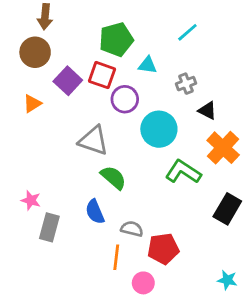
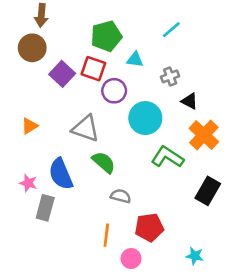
orange triangle: (32, 104) -> (30, 126), moved
blue semicircle: (95, 212) -> (61, 174), moved, size x1.4
gray semicircle: (132, 229) -> (121, 196), moved
cyan star: (227, 280) -> (195, 256), moved

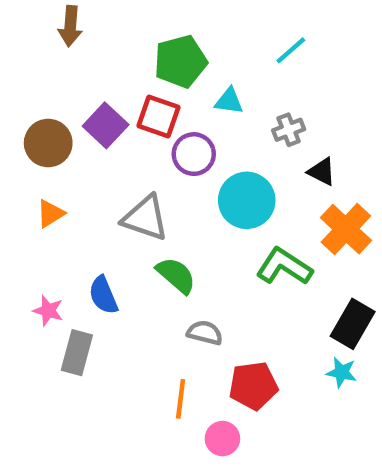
brown circle: (32, 48) -> (48, 143), moved
blue semicircle: (61, 174) -> (103, 295), size x0.7
cyan star: (195, 256) -> (342, 372), moved

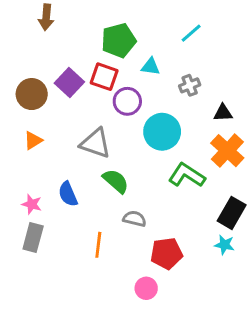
black triangle: (322, 172) -> (223, 113), moved, turned -30
gray rectangle: (77, 353) -> (33, 238), moved
orange line: (181, 399) -> (98, 245), moved

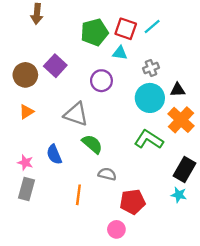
red square: (104, 77) -> (126, 29), moved
cyan circle: (162, 132) -> (150, 98), moved

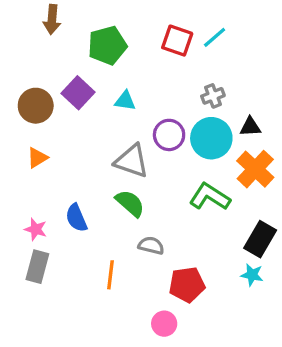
green pentagon: (95, 32) -> (107, 45), moved
cyan triangle: (120, 53) -> (125, 101), moved
purple circle: (101, 81) -> (169, 135), moved
gray triangle: (76, 114) -> (132, 161), moved

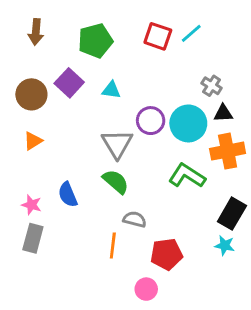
brown arrow: (52, 19) -> (36, 32), moved
gray cross: (213, 96) -> (212, 86), moved, turned -36
gray triangle: (132, 161) -> (117, 144), turned 40
orange cross: (255, 169) -> (228, 151), turned 36
orange line: (111, 275) -> (113, 245), moved

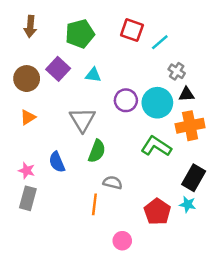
cyan line: (191, 33) -> (160, 42), moved
gray triangle: (117, 144) -> (82, 120), moved
green semicircle: (116, 182) -> (97, 151), turned 70
red pentagon: (167, 254) -> (157, 212), moved, turned -30

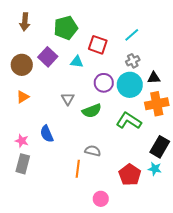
red square: (132, 30) -> (98, 45), moved
gray cross: (177, 71) -> (133, 61), moved, turned 32
gray triangle: (82, 120) -> (68, 99), size x0.6
green semicircle: (97, 151) -> (92, 111), moved, turned 48

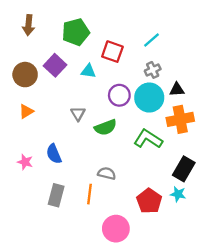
gray rectangle: (23, 164) -> (56, 195), moved
pink circle: (101, 199) -> (116, 229), size x1.5

